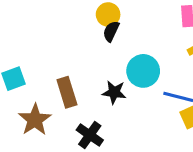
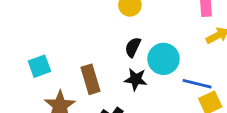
black semicircle: (111, 31) -> (133, 47), moved

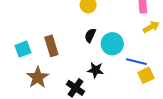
brown rectangle: (90, 79) -> (51, 46), moved
black star: (136, 79) -> (95, 70), moved

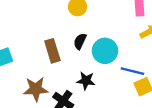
brown rectangle: (51, 46) -> (52, 51), moved
brown star: (38, 77) -> (36, 89), moved, turned 30

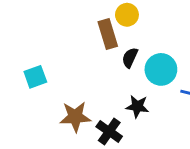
brown rectangle: (52, 51) -> (108, 34), moved

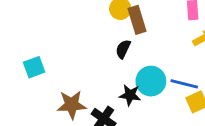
brown rectangle: (108, 34) -> (137, 20), moved
cyan circle: (161, 69) -> (151, 81), moved

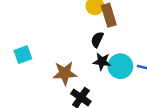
black star: (130, 95) -> (102, 62), moved
brown star: (72, 105) -> (65, 73), moved

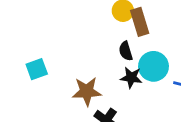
black semicircle: (97, 40) -> (126, 51), turned -42
cyan circle: (120, 66) -> (153, 66), moved

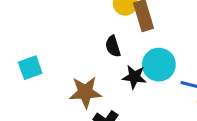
black semicircle: (126, 51) -> (113, 46), moved

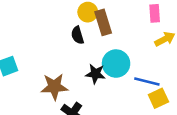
black semicircle: (113, 46) -> (77, 35), moved

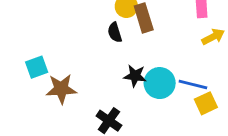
cyan circle: (116, 64) -> (160, 83), moved
brown star: (54, 87) -> (61, 89), moved

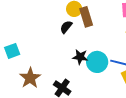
black semicircle: (115, 32) -> (66, 27), turned 56
brown star: (61, 89) -> (30, 78), moved, turned -30

